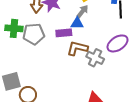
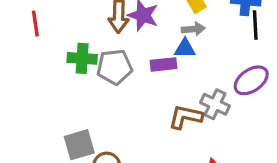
gray arrow: (82, 11) -> (193, 29), turned 48
brown L-shape: (77, 48) -> (186, 117), moved

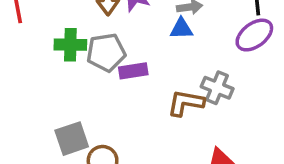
purple rectangle: (163, 64) -> (133, 71), moved
purple ellipse: (251, 80) -> (254, 35), moved

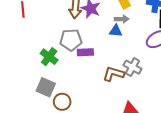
green cross: (70, 45) -> (49, 57), moved, turned 30
gray square: (72, 139) -> (46, 87), turned 36

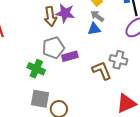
gray arrow: (122, 19) -> (97, 16), turned -128
brown L-shape: (113, 74) -> (102, 71), turned 65

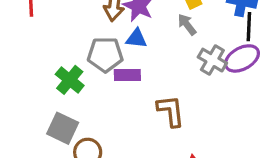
blue triangle: (94, 29) -> (136, 38), moved
gray cross: (118, 60) -> (212, 60), moved

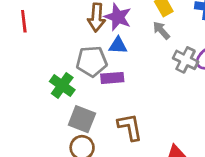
brown L-shape: (171, 111) -> (130, 127), moved
gray square: (63, 128) -> (82, 119), moved

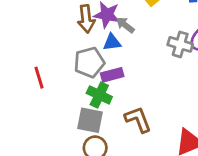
red line: (24, 21) -> (39, 78), moved
gray arrow: (161, 30) -> (125, 25), moved
green cross: (62, 86) -> (99, 95), moved

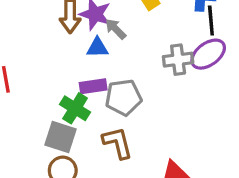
gray cross: (180, 44) -> (178, 60), turned -30
gray pentagon: (89, 62) -> (123, 97), moved

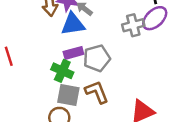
blue triangle: (97, 48) -> (73, 24), size x1.5
gray square: (60, 137) -> (68, 95), moved

